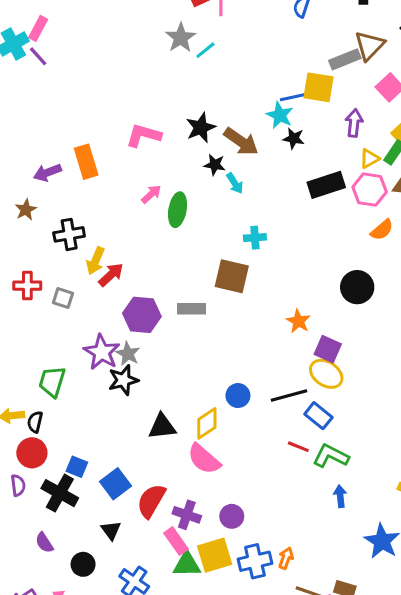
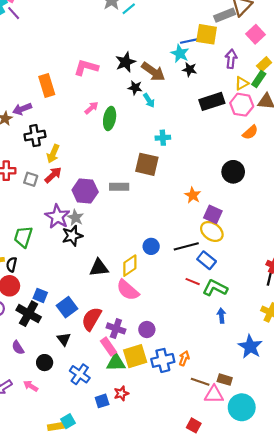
purple arrow: (47, 172) -> (22, 109), moved
red arrow: (111, 275) -> (53, 175), moved

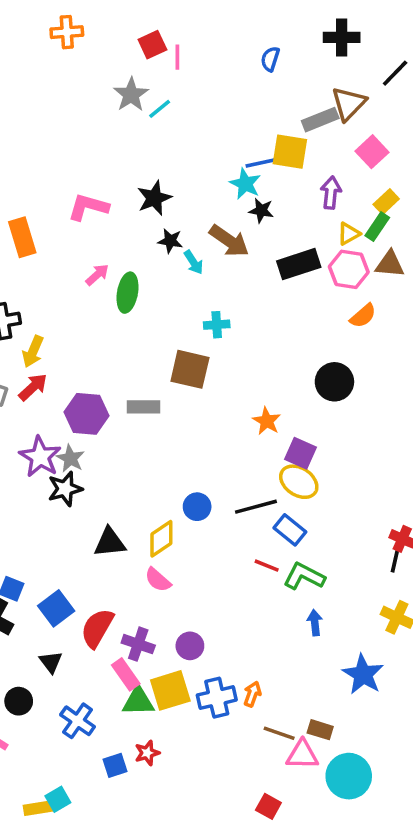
brown arrow: (153, 72) -> (229, 241), moved
pink semicircle: (128, 290) -> (158, 580), size x0.7

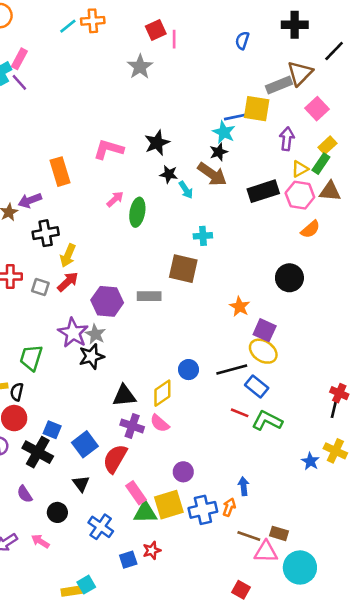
cyan line: (160, 109) -> (68, 26), moved
black star: (261, 211) -> (219, 152), moved, turned -30
blue arrow: (315, 623) -> (244, 486), moved
purple cross: (138, 644) -> (132, 426), moved
blue star: (363, 674) -> (310, 461), moved, size x0.6

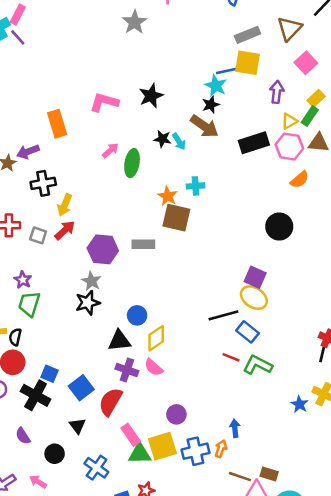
gray rectangle: (279, 85) -> (248, 35), moved
black star: (169, 174) -> (162, 139), moved
orange star: (240, 307) -> (168, 196), moved
purple star: (73, 333) -> (23, 280), moved, size x0.6
blue circle: (188, 370) -> (137, 315), moved

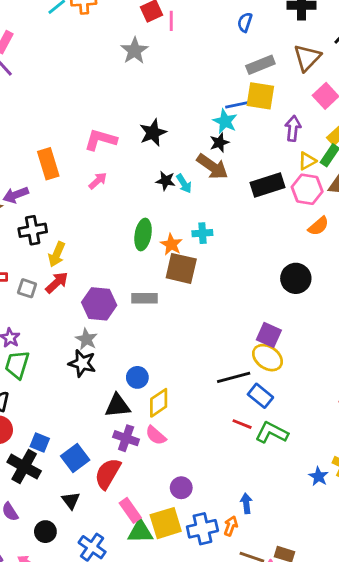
pink arrow: (110, 150) -> (98, 181), moved
green ellipse: (132, 163) -> (143, 235), moved
black star: (88, 303) -> (82, 363), turned 30

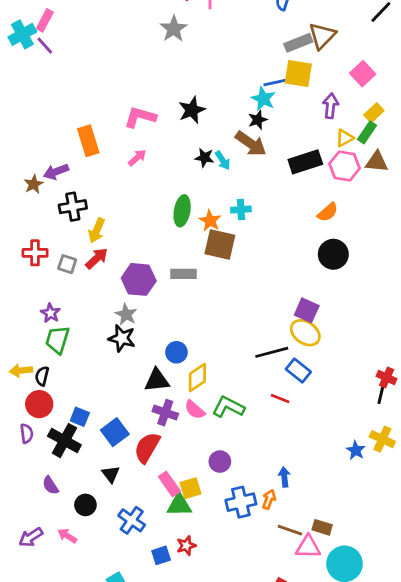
brown triangle: (307, 58) -> (322, 36), moved
orange semicircle: (318, 226) -> (328, 212), moved
green L-shape: (272, 433) -> (228, 407), moved
yellow square: (166, 523) -> (190, 488), moved, size x0.7

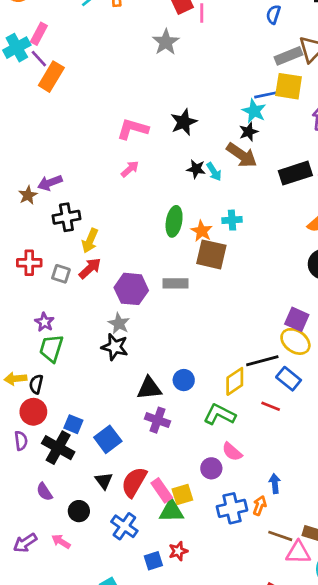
orange rectangle: (88, 141) -> (51, 77), moved, turned 48
blue circle: (176, 352) -> (184, 380), moved
yellow diamond: (197, 377) -> (235, 381), moved
pink semicircle: (195, 410) -> (232, 452), moved
red semicircle: (147, 448) -> (134, 482), moved

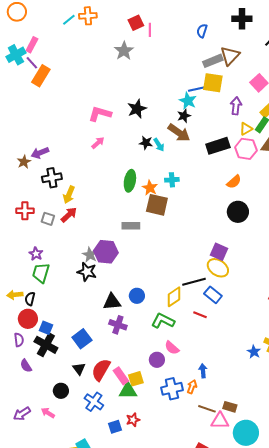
purple hexagon: (131, 289) -> (106, 252), moved
blue square: (73, 424) -> (46, 328), moved
purple semicircle: (44, 492) -> (26, 366), moved

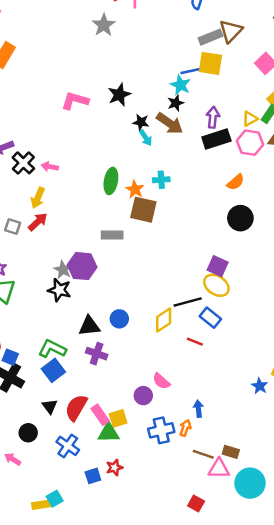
purple arrow: (236, 106) -> (213, 117), moved
pink arrow: (98, 143) -> (50, 167), moved, turned -128
black star: (146, 143) -> (141, 122), moved
black cross: (52, 178) -> (23, 163), moved, turned -36
green L-shape: (163, 321) -> (52, 349), moved

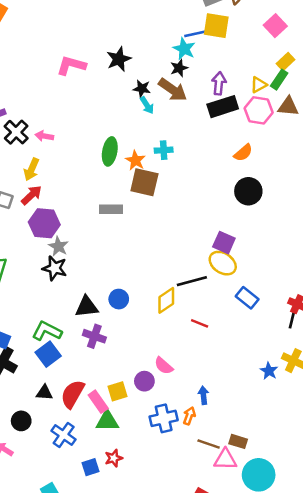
purple hexagon: (82, 266) -> (44, 223), moved
blue rectangle: (210, 318) -> (247, 298), moved
black triangle: (50, 406) -> (44, 393), turned -49
yellow square: (118, 418) -> (117, 391), moved

